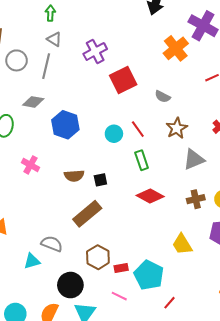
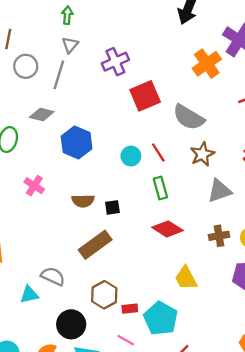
gray triangle: (54, 39) -> (70, 45), turned 35
gray semicircle: (163, 97) -> (189, 117), size x1.8
yellow trapezoid: (182, 244) -> (186, 278), moved

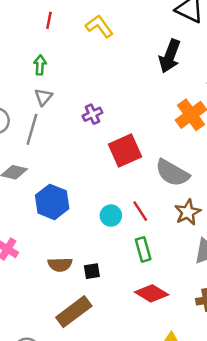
purple cross: (115, 62) -> (93, 114), size x0.7

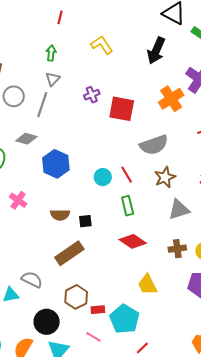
yellow L-shape: (99, 26) -> (102, 45), moved
red square: (125, 151) -> (122, 109), moved, turned 32
gray semicircle: (172, 173) -> (154, 145), turned -52

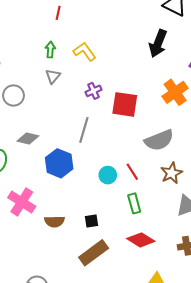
yellow L-shape: (102, 45) -> (85, 52), moved
gray line: (42, 105) -> (84, 130), moved
pink cross: (18, 200) -> (22, 202), size x1.5
brown semicircle: (60, 215) -> (54, 221), moved
brown rectangle: (69, 253) -> (94, 253), moved

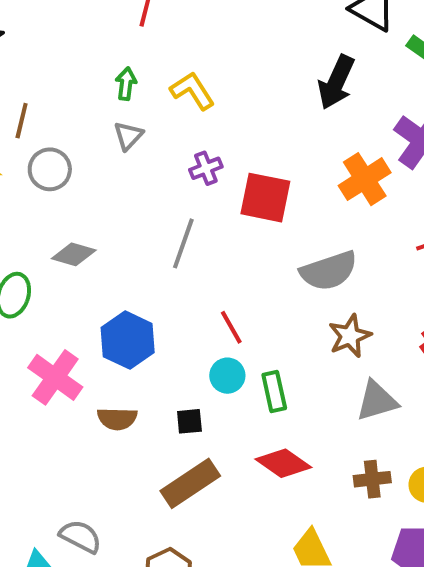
blue hexagon: (59, 163) -> (128, 340), moved
red line: (132, 172) -> (231, 327), moved
cyan circle: (108, 175) -> (227, 376), moved

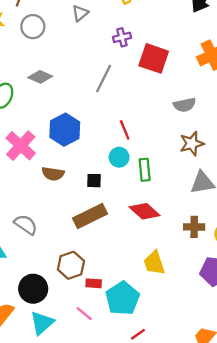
gray semicircle: (329, 271) -> (185, 105), size x0.7
gray semicircle: (80, 536) -> (26, 225), moved

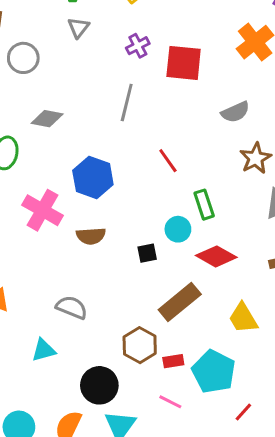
cyan circle: (119, 157) -> (178, 229), moved
black square: (94, 181) -> (147, 253), moved
brown rectangle: (90, 216) -> (180, 302), moved

